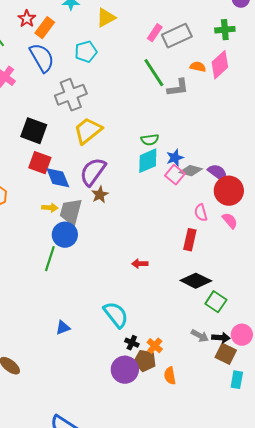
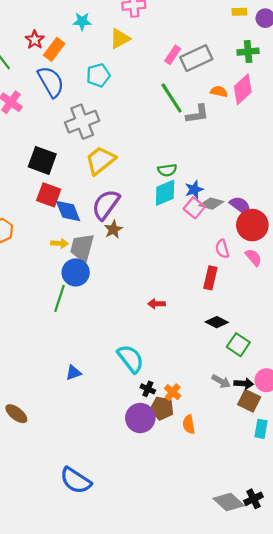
black diamond: (196, 281) -> (217, 322), size x0.7

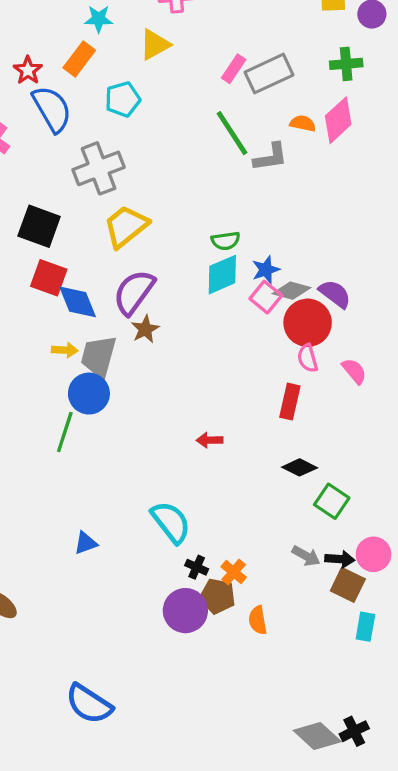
red star: (35, 40) -> (28, 70), moved
orange rectangle: (54, 49) -> (79, 59), moved
red circle: (252, 225) -> (308, 323), moved

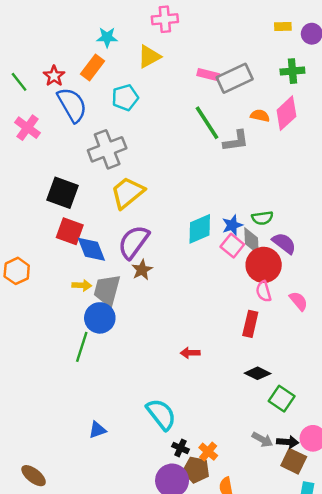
pink rectangle: (234, 69) -> (208, 75), turned 70
green semicircle: (226, 241) -> (262, 218), moved
gray diamond: (292, 291) -> (252, 241), turned 72

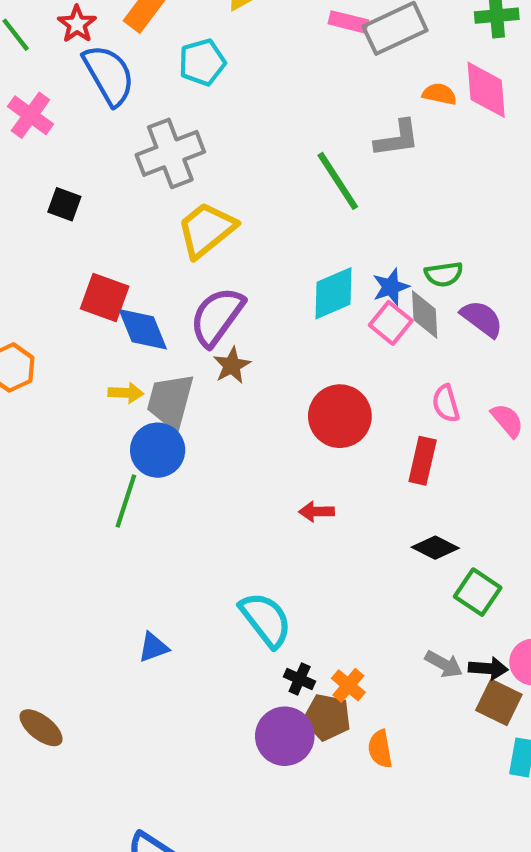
pink diamond: (286, 113) -> (486, 90), turned -52
green line: (207, 123) -> (338, 181), moved
black square: (62, 193) -> (64, 204), moved, size x0.6
red circle: (264, 265) -> (340, 416), moved

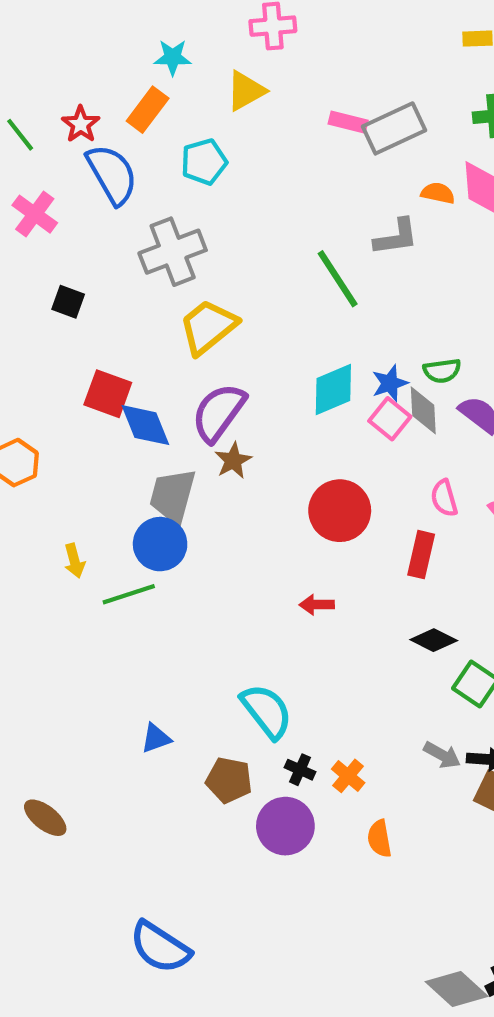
yellow arrow: (126, 393) -> (74, 561), moved, turned 72
green line: (126, 501) -> (129, 594), turned 54
brown pentagon: (327, 717) -> (229, 780), moved

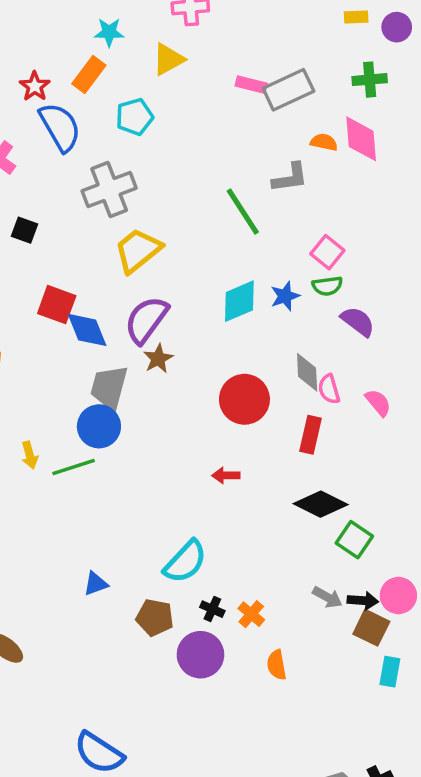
gray diamond: (423, 410) -> (307, 372), moved
pink square: (390, 419) -> (327, 252), moved
yellow arrow: (74, 561) -> (30, 455), moved
black diamond: (434, 640) -> (321, 504), size x1.4
cyan semicircle: (267, 711) -> (185, 562), turned 81

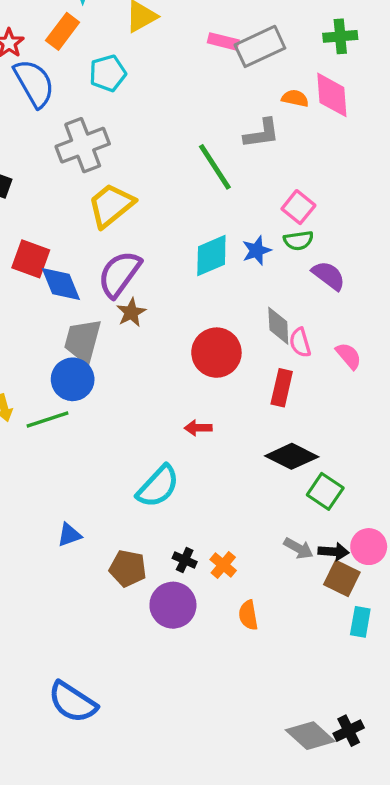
cyan semicircle: (185, 562) -> (158, 486), moved

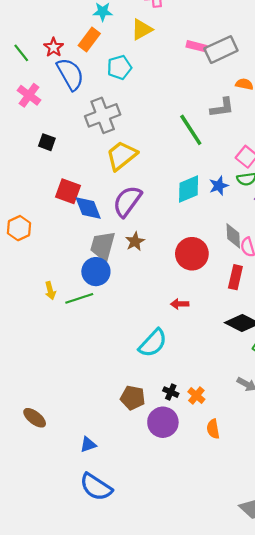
brown star: (131, 312) -> (135, 241), moved
blue triangle: (69, 535) -> (88, 445), moved

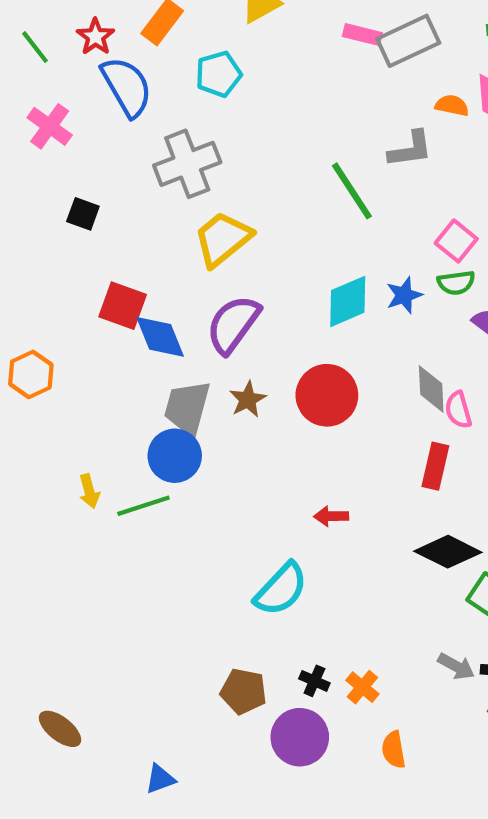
red circle: (192, 254) -> (327, 395), moved

